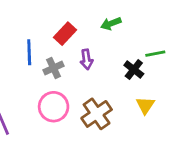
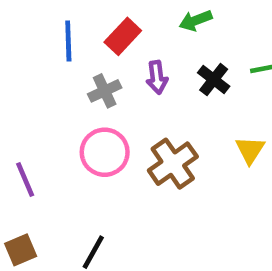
blue line: (29, 52) -> (68, 41), moved
black cross: (134, 69) -> (214, 80), moved

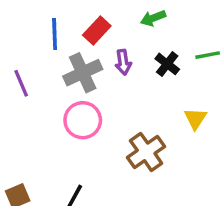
gray cross: (105, 91) -> (83, 73), size x1.5
brown cross: (173, 164) -> (146, 152), moved
purple line: (25, 179) -> (21, 83), moved

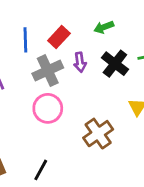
black cross: (167, 64) -> (115, 64), size x1.4

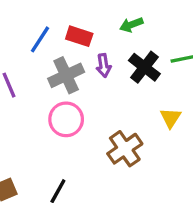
red rectangle: (59, 37) -> (79, 36), turned 65
blue line: (25, 40) -> (40, 39), turned 35

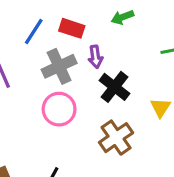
black cross: (144, 67) -> (114, 87), moved

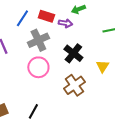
purple arrow: (95, 57) -> (65, 23), moved, turned -72

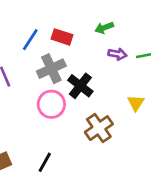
purple arrow: (65, 23) -> (117, 54), moved
black cross: (73, 53) -> (80, 86), moved

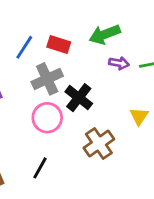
green arrow: (104, 28) -> (105, 34), size x1.5
black line: (45, 162) -> (40, 168), moved

